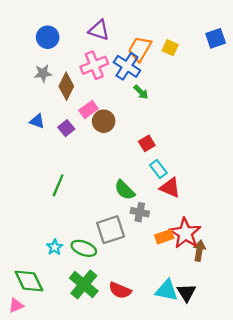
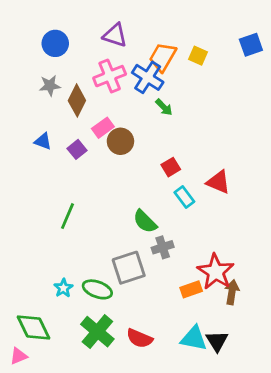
red triangle: (170, 188) -> (218, 182), moved
gray cross: (140, 212) -> (163, 247), turned -30
orange rectangle: (164, 237) -> (191, 289), moved

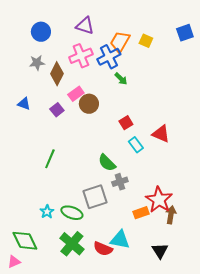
blue cross: (148, 77) -> (109, 57), turned 30
blue triangle: (43, 141) -> (24, 104), moved
cyan triangle: (194, 338) -> (120, 240), moved

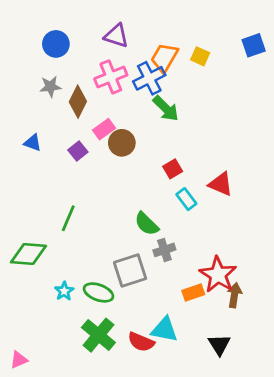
green arrow: (121, 79) -> (166, 108), size x1.5
green diamond: (25, 241) -> (28, 254), moved, turned -60

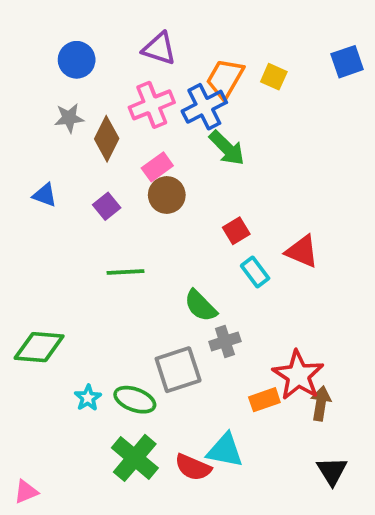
pink rectangle: (104, 129) -> (157, 167), moved
green line: (68, 218) -> (125, 272), moved, turned 64
black triangle: (219, 345) -> (332, 471), moved

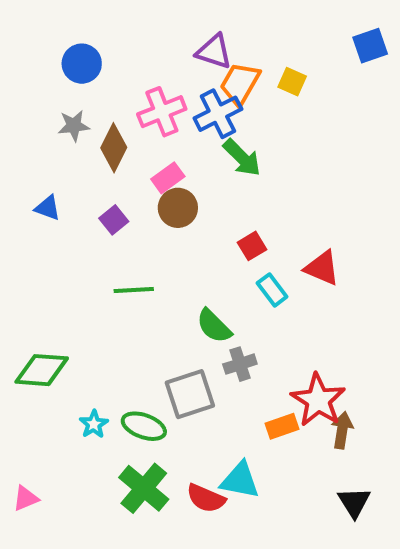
purple triangle: (159, 49) -> (214, 52), moved
blue square: (347, 62) -> (370, 46), moved
pink triangle: (26, 492) -> (26, 498), moved

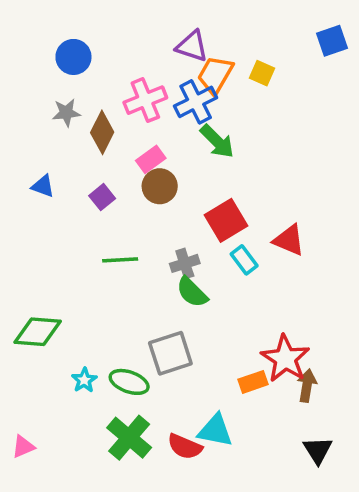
red square: (252, 246) -> (226, 220), size x1.6
gray cross: (240, 364) -> (185, 263), moved

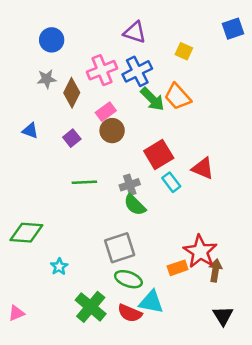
orange trapezoid: (215, 75) -> (178, 97), moved, turned -72
green ellipse: (129, 382) -> (128, 279), moved

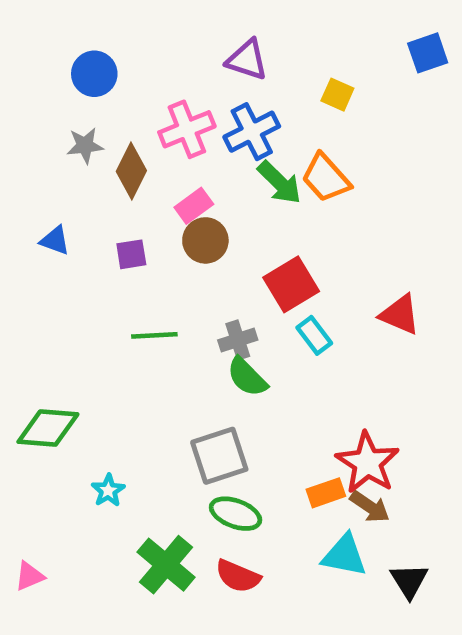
purple square: (72, 138) -> (131, 254), turned 30
red triangle: (203, 168) -> (400, 315), moved
brown arrow: (215, 270) -> (370, 507), moved, turned 115
cyan triangle: (151, 302) -> (344, 555), moved

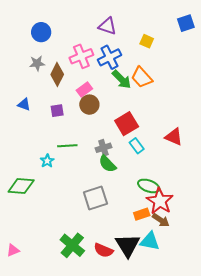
cyan star: (108, 490) -> (47, 161), moved
green ellipse: (236, 514) -> (149, 186), moved
black triangle: (409, 581) -> (128, 245), moved, size x1.5

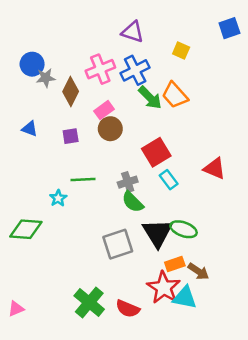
blue circle: (41, 32) -> (32, 64), moved
red star: (160, 201) -> (164, 288), moved
black triangle: (128, 245) -> (157, 233), moved

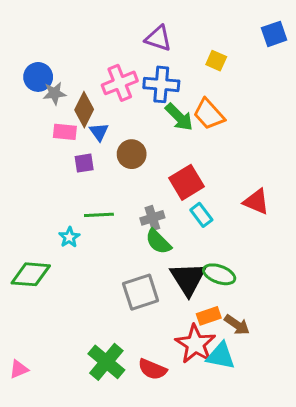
blue cross: (135, 70) -> (161, 84), turned 32
pink rectangle: (104, 110) -> (65, 132), moved, turned 42
blue triangle: (30, 129) -> (99, 132), moved, turned 35

